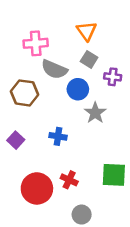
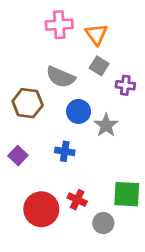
pink cross: (36, 43) -> (59, 25), moved
blue circle: (78, 89) -> (79, 111), moved
gray circle: (82, 215) -> (103, 223), moved

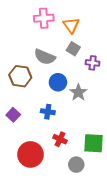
red cross: (77, 200) -> (60, 139), moved

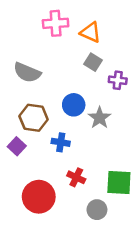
orange triangle: (71, 25) -> (90, 32), turned -30
gray semicircle: (45, 57) -> (27, 72), moved
brown hexagon: (20, 76) -> (34, 118), moved

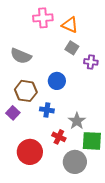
gray star: (100, 118) -> (77, 121), moved
gray circle: (97, 210) -> (75, 162), size x1.5

